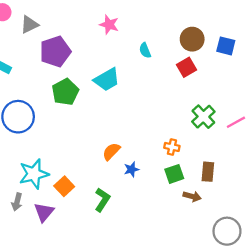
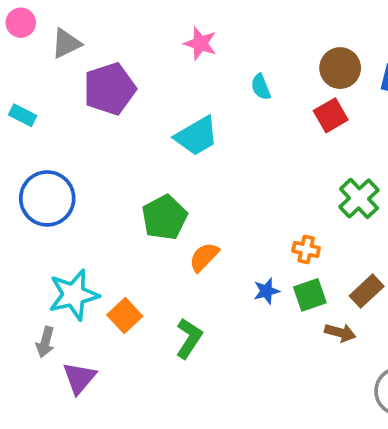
green pentagon: (65, 92) -> (164, 217), moved
blue star: (132, 169) -> (266, 291), moved
brown rectangle: (208, 172) -> (367, 291), turned 42
purple triangle: (44, 212) -> (79, 378), moved

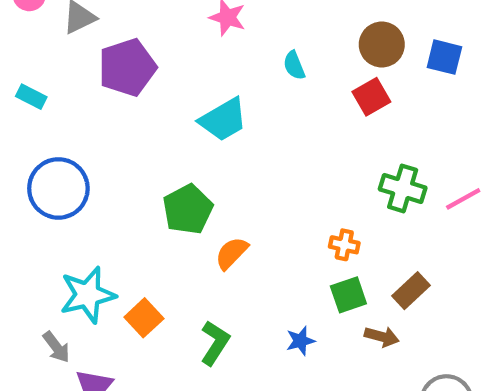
green cross: (359, 198) -> (403, 188), turned -30
blue star: (266, 291) -> (300, 341), moved
gray arrow: (45, 342) -> (56, 347), turned -52

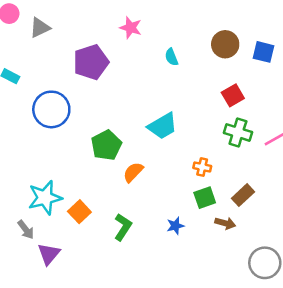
purple pentagon: (127, 67) -> (91, 62), moved
red square: (371, 97) -> (233, 95), moved
cyan trapezoid: (223, 120) -> (163, 126), moved
blue circle: (58, 188) -> (51, 109), moved

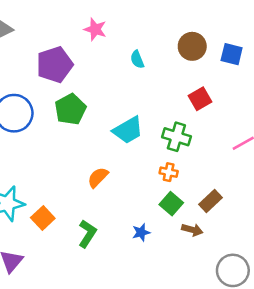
green cross: (238, 132) -> (176, 137), moved
green pentagon: (106, 145) -> (70, 109), moved
green square: (205, 198) -> (171, 204), turned -30

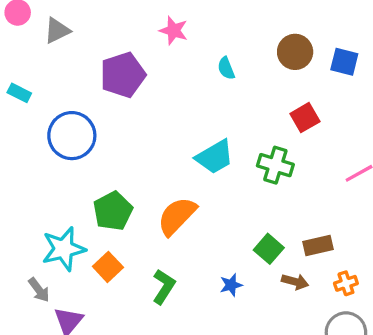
green pentagon: (70, 109) -> (113, 211), moved
orange cross: (169, 172) -> (346, 283), moved, turned -30
orange semicircle: (98, 177) -> (177, 216), size x1.5
brown rectangle: (211, 201) -> (318, 246), turned 30

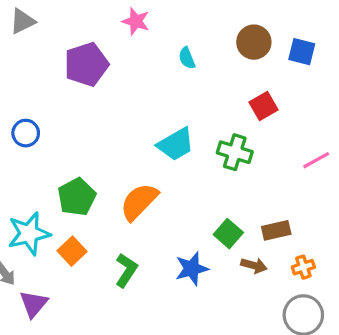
blue circle: (72, 136) -> (26, 133), moved, size x0.6
blue star: (231, 285) -> (192, 269), size x1.5

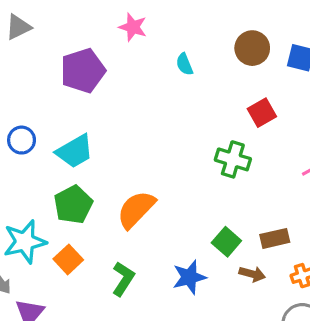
cyan trapezoid: (176, 144) -> (75, 151), moved

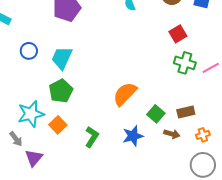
cyan trapezoid: (75, 151) -> (62, 58), turned 145
green cross: (233, 159) -> (185, 63), moved
orange semicircle: (136, 209) -> (125, 94), moved

